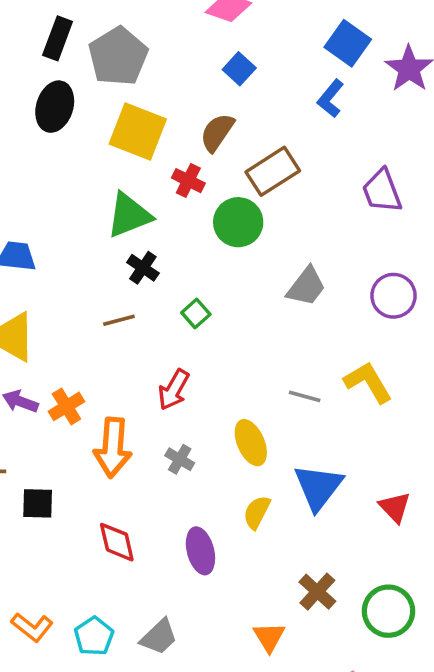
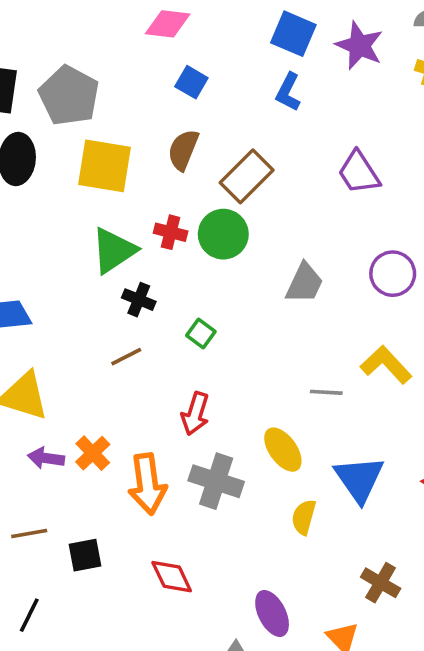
red cross: (188, 181) -> (171, 232), moved
gray cross: (180, 459) -> (216, 481), size x1.8
purple ellipse: (200, 551) -> (272, 613), moved

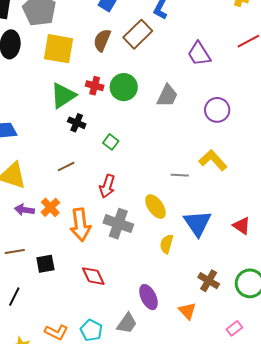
brown rectangle: (247, 176) -> (138, 34), moved
gray trapezoid: (304, 283) -> (167, 96), moved
brown line: (126, 357) -> (66, 166), moved

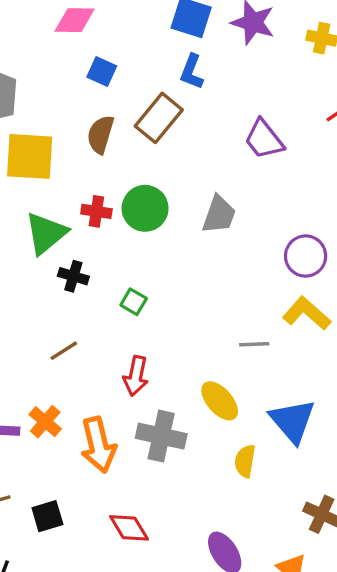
purple circle: (217, 110) -> (306, 256), moved

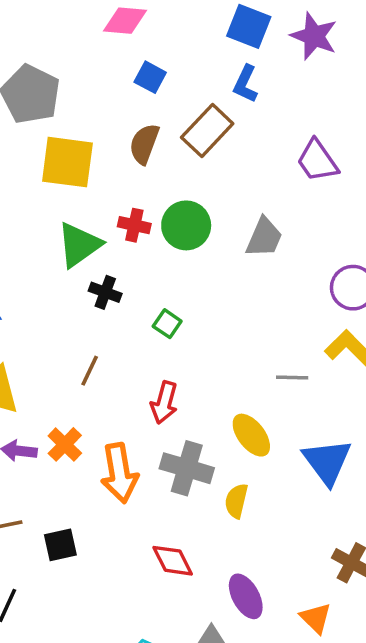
brown line: (64, 351) -> (90, 371), turned -36
yellow semicircle: (245, 461) -> (236, 501), moved
red diamond: (129, 528) -> (173, 561), moved

